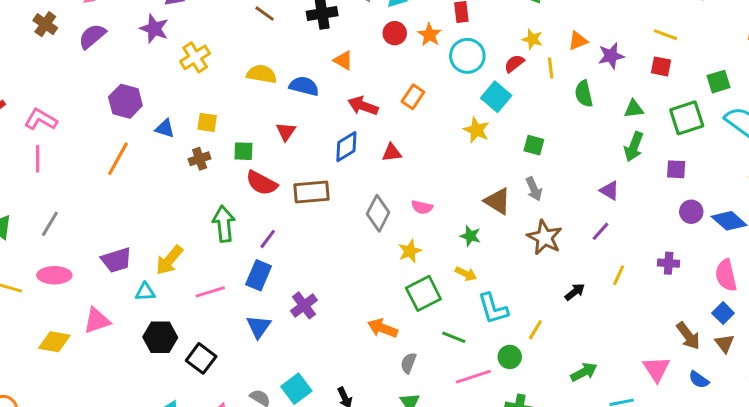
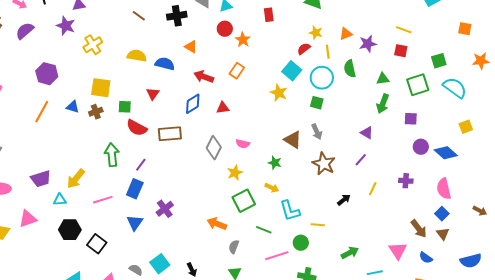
orange star: (430, 35) -> (243, 40), moved
cyan circle: (467, 56) -> (322, 78), moved
yellow square: (207, 122) -> (101, 88), size x1.5
blue triangle: (165, 128) -> (73, 107), moved
yellow line: (535, 330) -> (318, 225), turned 64

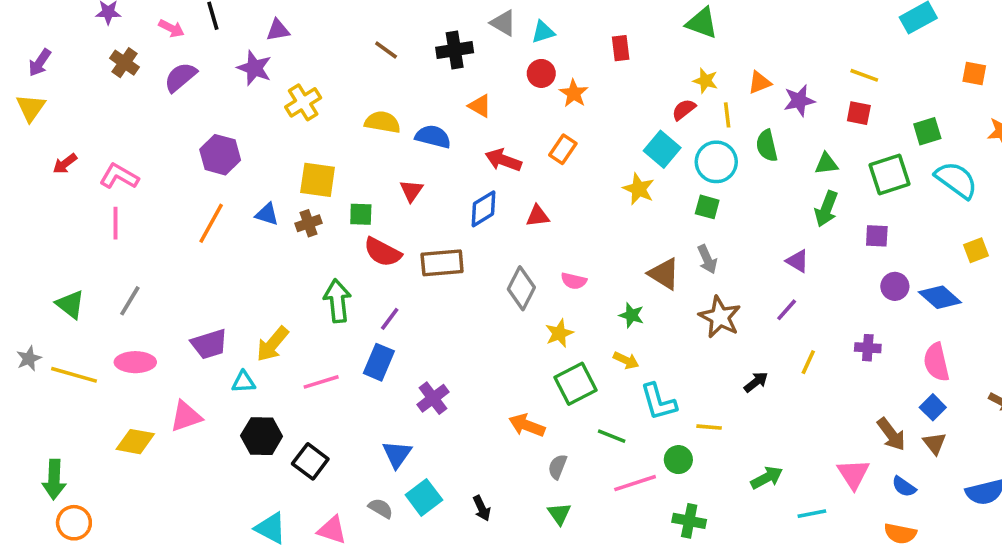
blue triangle: (135, 223) -> (397, 454), moved

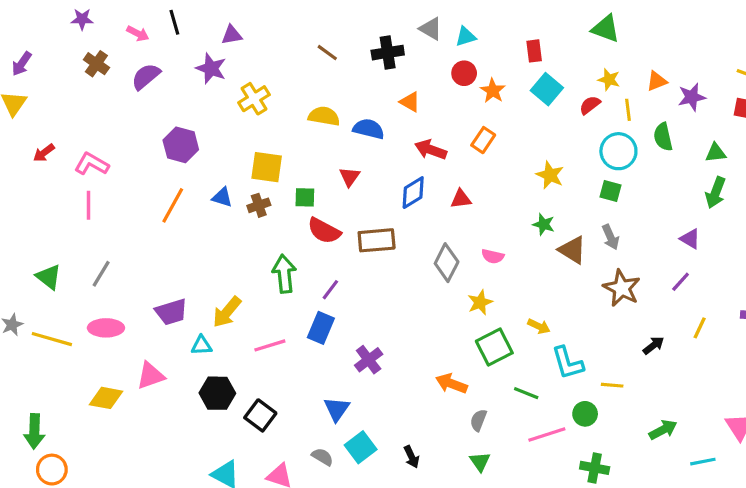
cyan square: (662, 149) -> (547, 89), moved
green star: (631, 315) -> (544, 224), moved

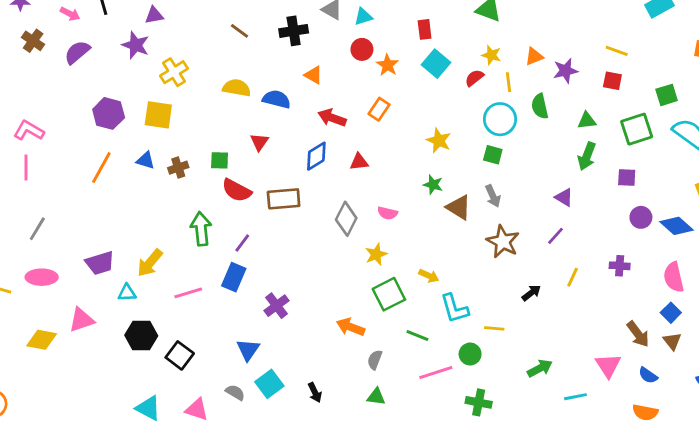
yellow square: (267, 167) -> (158, 115), moved
green triangle: (480, 462) -> (376, 397), turned -48

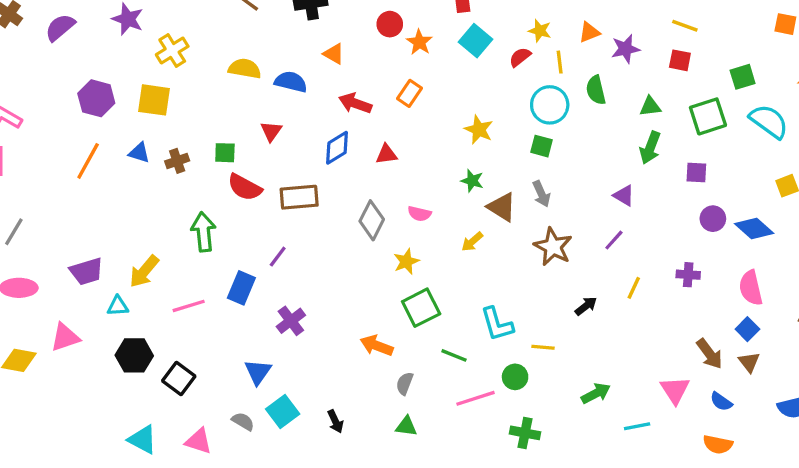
purple line: (242, 243) -> (278, 257), moved
yellow arrow: (429, 276) -> (472, 242), moved, turned 114

